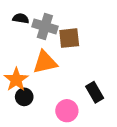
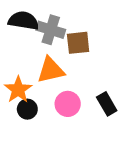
black semicircle: (21, 18) -> (23, 21), size x1.6
pink circle: (67, 111) -> (68, 104), moved

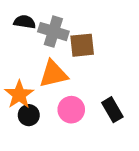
black semicircle: (23, 21) -> (25, 22), size x0.7

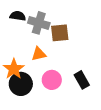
orange triangle: (53, 74) -> (39, 54), size x0.7
black circle: (29, 115) -> (21, 84), size x1.5

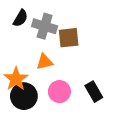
black semicircle: (18, 16) -> (20, 18), turned 112

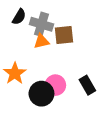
orange triangle: (45, 62) -> (41, 41), moved
black circle: (24, 96) -> (41, 94), moved

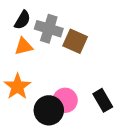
brown square: (64, 35) -> (75, 41), turned 30
orange triangle: (41, 41) -> (24, 46), moved

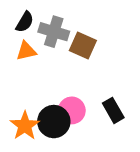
orange star: (17, 86) -> (25, 126), moved

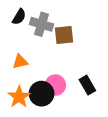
brown square: (83, 45) -> (64, 35), turned -30
orange triangle: (26, 51) -> (20, 62), moved

